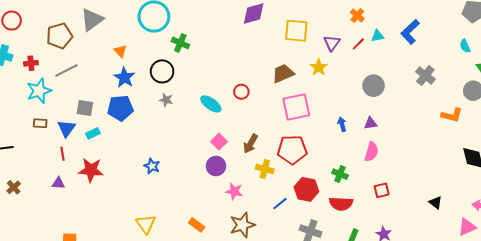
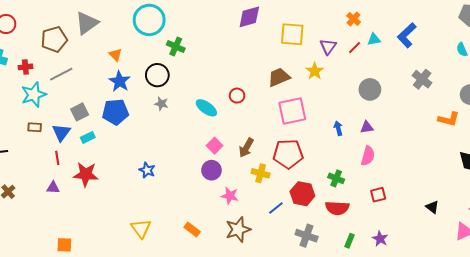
gray square: (85, 108) -> (80, 112), turned -36

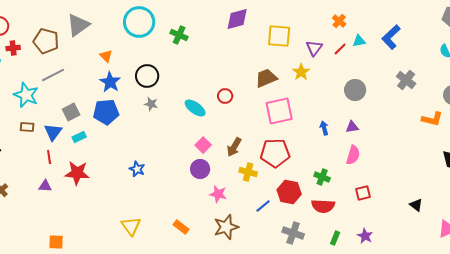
brown pentagon: (54, 39) -> (46, 41), turned 30
green cross: (176, 47) -> (179, 35), moved
red cross: (25, 67) -> (13, 48), moved
cyan star: (34, 95) -> (26, 95), turned -30

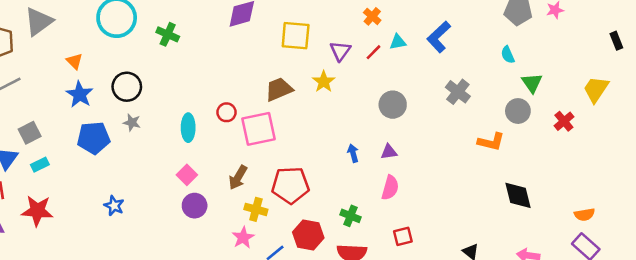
cyan ellipse: (195, 108) -> (188, 128), turned 55
pink square: (279, 111) -> (258, 129), moved
blue pentagon: (106, 112) -> (94, 138), moved
pink square: (203, 145) -> (187, 175), moved
pink star: (218, 194) -> (243, 238), moved, turned 30

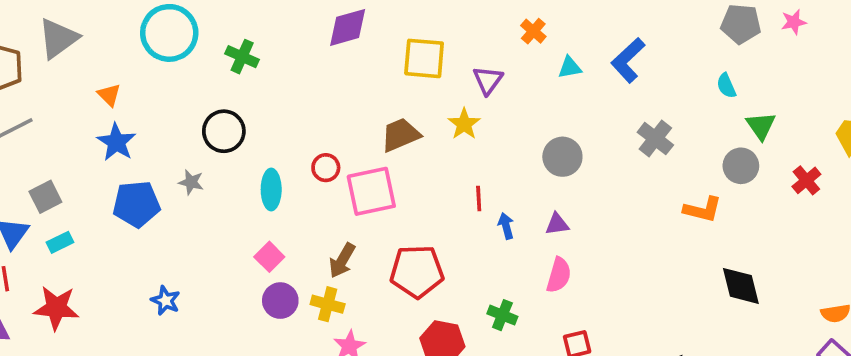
red line: (374, 52) -> (479, 199), moved, turned -48
black circle: (127, 87) -> (224, 131), moved
yellow cross: (256, 209) -> (328, 304), moved

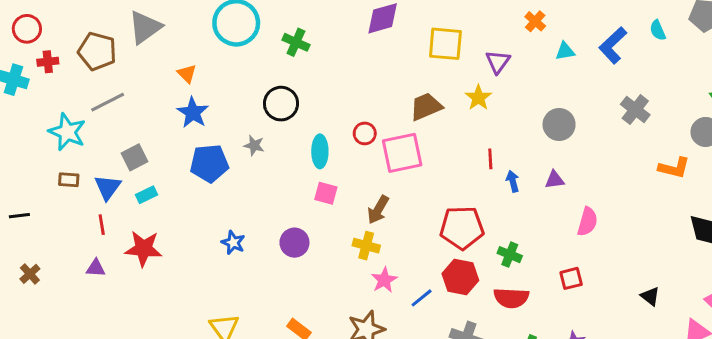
cyan semicircle: (726, 86) -> (658, 30), moved
pink square: (269, 257) -> (326, 193), moved, turned -30
red pentagon: (417, 271) -> (462, 228), moved
pink semicircle: (559, 275) -> (587, 222), moved
purple circle: (280, 301) -> (294, 243), moved

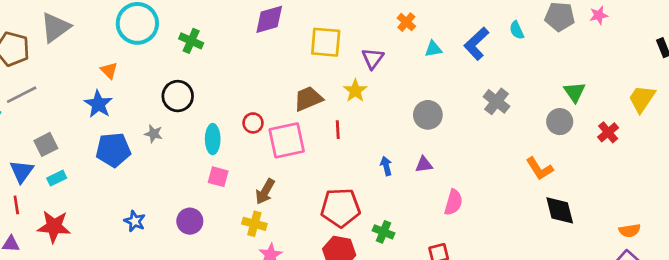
orange triangle: (187, 74) -> (109, 70), moved
red line: (490, 159) -> (338, 130), moved
orange L-shape: (674, 168) -> (540, 169), moved, turned 44

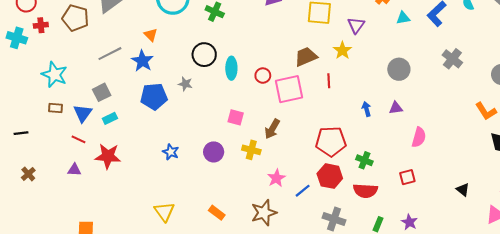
gray line: (22, 95) -> (110, 54), moved
cyan ellipse: (213, 139) -> (231, 68), moved
red line: (16, 205) -> (79, 139), turned -56
yellow cross: (254, 224) -> (251, 150), moved

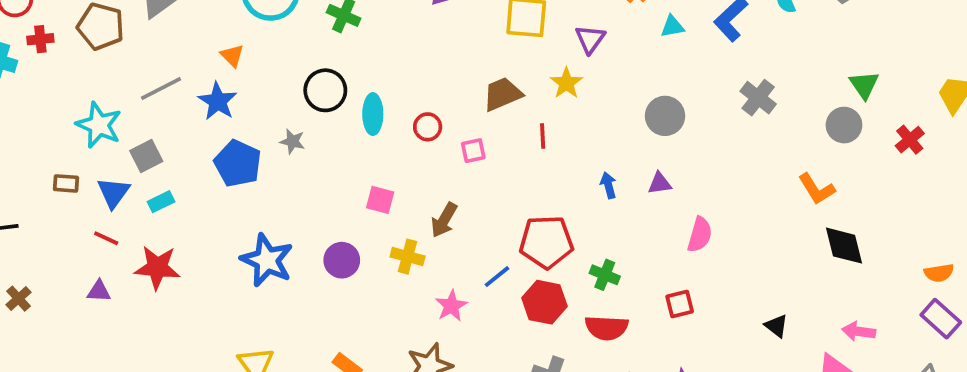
cyan star: (54, 74) -> (99, 125), moved
pink square: (289, 89) -> (473, 151), size x0.5
blue pentagon: (154, 96) -> (238, 163), turned 30
blue star: (171, 152) -> (267, 260), size x1.8
blue line: (303, 191) -> (497, 277), moved

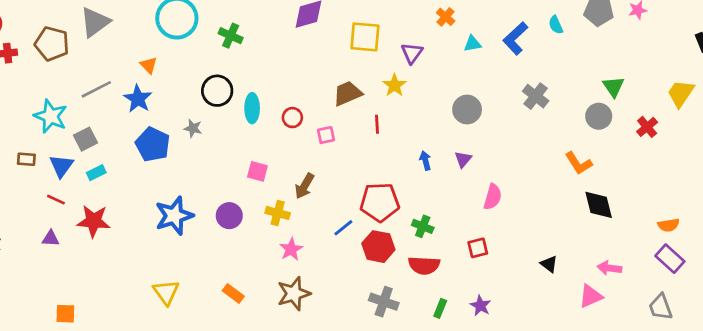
purple triangle: (660, 183) -> (463, 159), turned -42
blue star: (267, 260) -> (174, 216), turned 30
pink star: (451, 306) -> (291, 249), moved

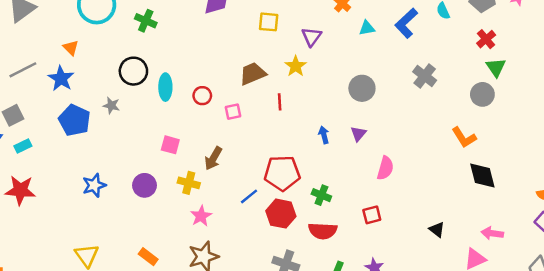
yellow square: (365, 37) -> (269, 22), size x0.7
red cross: (647, 127) -> (486, 39), moved
blue star: (174, 216) -> (94, 185), size x0.7

